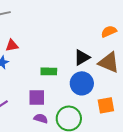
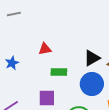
red triangle: (12, 45) -> (45, 49), moved

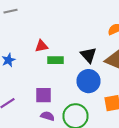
black triangle: (92, 58) -> (88, 55), turned -42
green rectangle: (59, 72) -> (56, 60), moved

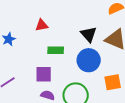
green rectangle: (56, 60) -> (56, 50), moved

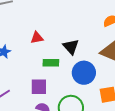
black triangle: (89, 34) -> (71, 47), moved

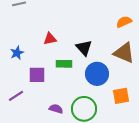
purple square: (39, 87) -> (37, 75), moved

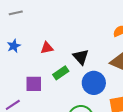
blue star: (17, 53) -> (14, 46), moved
green rectangle: (64, 64) -> (61, 73), turned -35

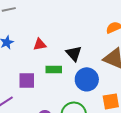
green rectangle: (61, 73) -> (54, 69), turned 35

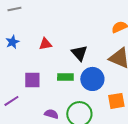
green rectangle: (54, 69) -> (65, 77), moved

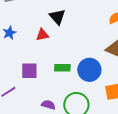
black triangle: (79, 53) -> (57, 17), moved

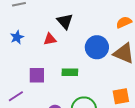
blue circle: (89, 70) -> (97, 47), moved

